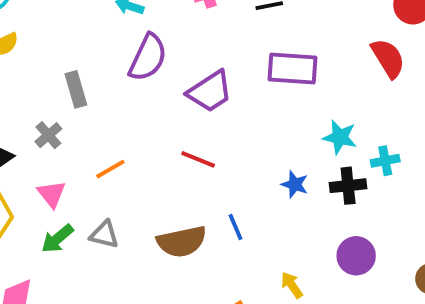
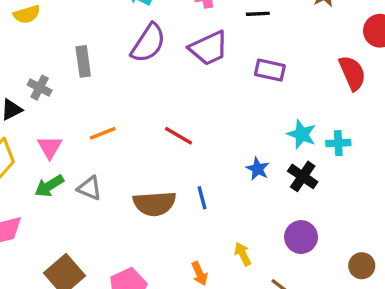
purple rectangle: (292, 68) -> (270, 70), size x0.7
purple trapezoid: (210, 91) -> (209, 48), moved
gray cross: (48, 135) -> (40, 88), moved, turned -30
cyan cross: (385, 161) -> (338, 143), moved
black cross: (348, 186) -> (303, 176), turned 32

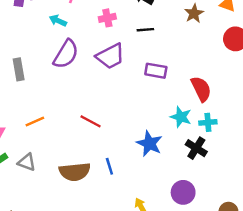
red semicircle: (352, 73) -> (201, 89), moved
blue star: (258, 169) -> (149, 144), size x1.5
black cross: (303, 176) -> (196, 148), moved

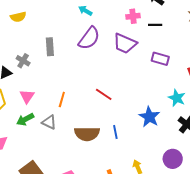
pink cross: (107, 18) -> (133, 16), moved
purple trapezoid: (110, 56) -> (125, 43), turned 45
orange line: (35, 122) -> (62, 100), moved, turned -56

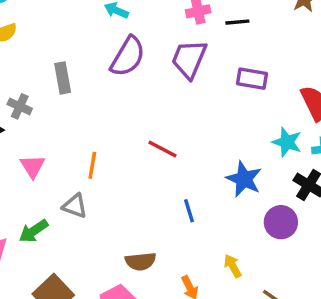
purple trapezoid: (125, 43) -> (189, 59), turned 95
green arrow: (25, 119) -> (33, 231), moved
brown semicircle: (87, 134) -> (141, 261), moved, size x0.7
purple circle: (173, 159) -> (281, 222), moved

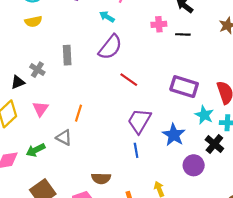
purple trapezoid: (189, 59) -> (139, 121), moved
purple rectangle: (252, 79) -> (184, 87), moved, size x1.4
red line: (162, 149) -> (129, 80), moved

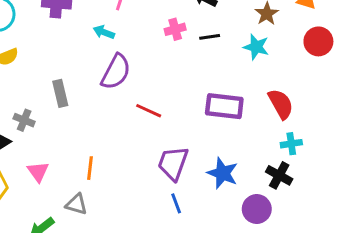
cyan star: (204, 115) -> (256, 47), moved

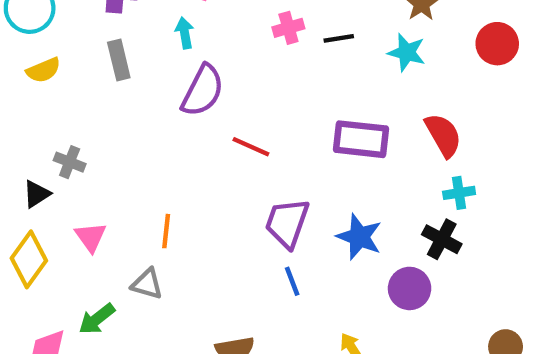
cyan arrow: (104, 32) -> (185, 33), turned 60
gray rectangle: (60, 93) -> (119, 60), moved

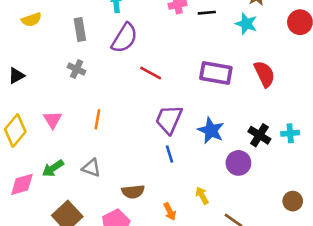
gray rectangle: (119, 60) -> (80, 29), moved
gray cross: (70, 162) -> (77, 69), moved
cyan cross: (459, 193) -> (290, 133), moved
black triangle: (37, 194) -> (16, 76), moved
gray triangle: (147, 284) -> (91, 168), moved

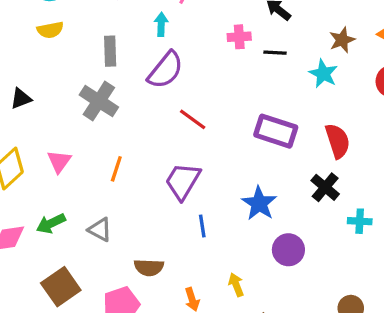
gray cross: (77, 69) -> (99, 101), size x1.6
purple trapezoid: (169, 119) -> (183, 181), moved
black cross: (259, 135) -> (325, 187), moved

